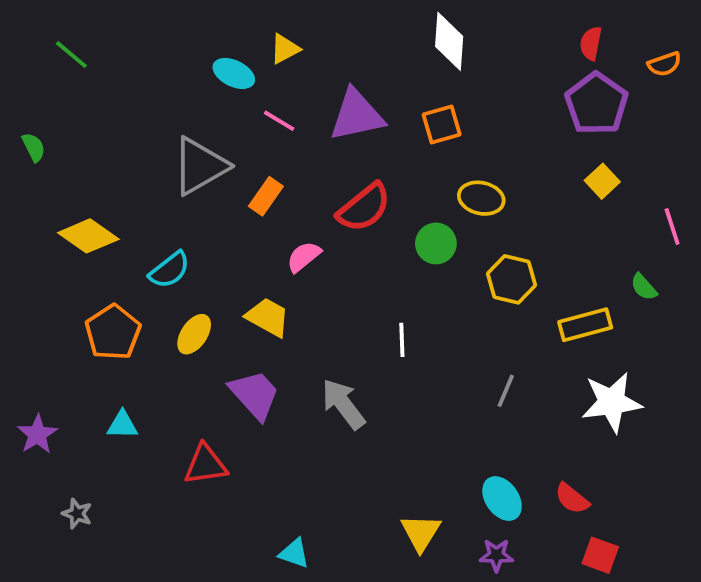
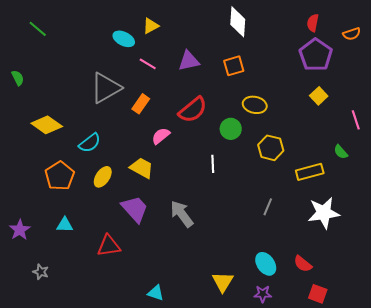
purple triangle: (357, 115) -> (189, 61), size x0.7
white line: (402, 340) -> (213, 164), moved

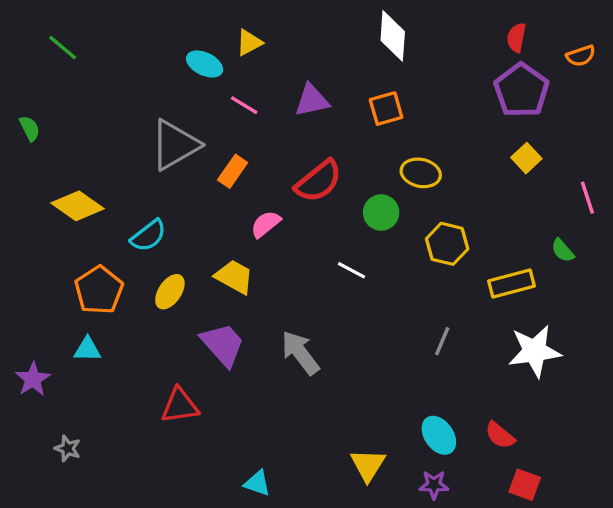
white line: (213, 164) -> (351, 270), turned -60
cyan triangle: (65, 225) -> (87, 349), moved

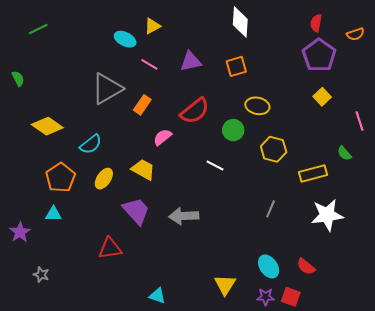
green line: (63, 47) -> (38, 29), turned -66
gray arrow: (300, 353) -> (184, 216), turned -56
red square: (525, 485) -> (291, 297), moved

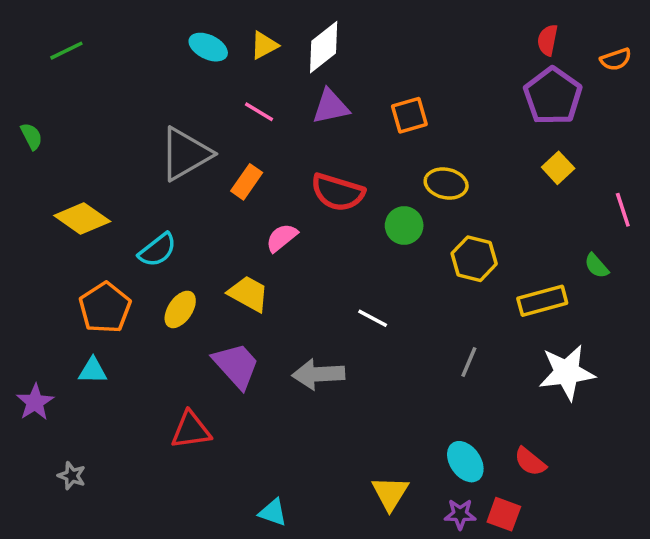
white diamond: (240, 22) -> (324, 47), moved, turned 48
cyan ellipse: (125, 39) -> (208, 47), moved
red semicircle: (195, 111) -> (338, 192), turned 56
white line: (215, 165) -> (373, 318), moved

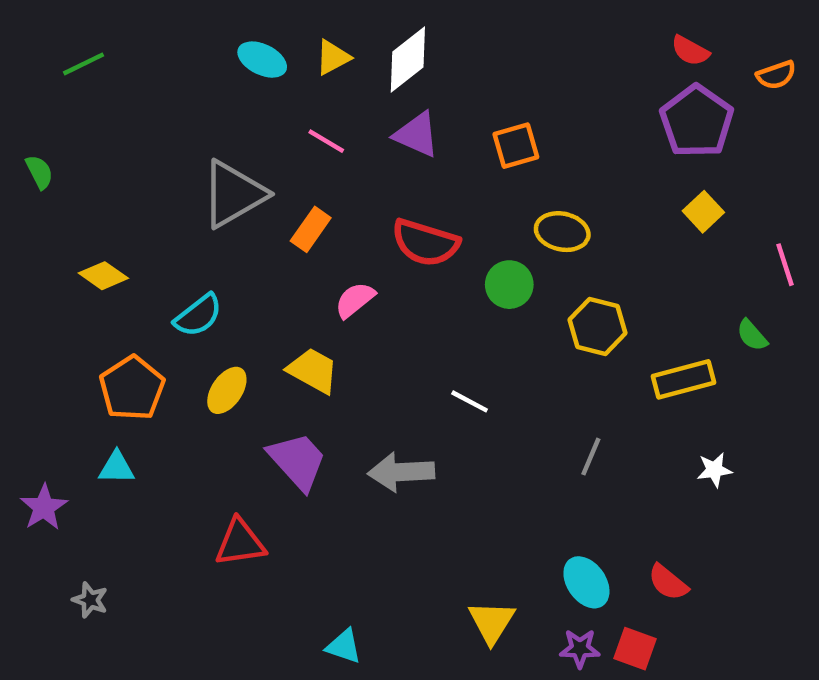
red semicircle: (548, 40) -> (690, 51), turned -72
purple triangle: (331, 107) -> (417, 135), turned 36
yellow diamond: (82, 219) -> (103, 276), size x0.7
white star: (567, 372) -> (714, 470), size x0.5

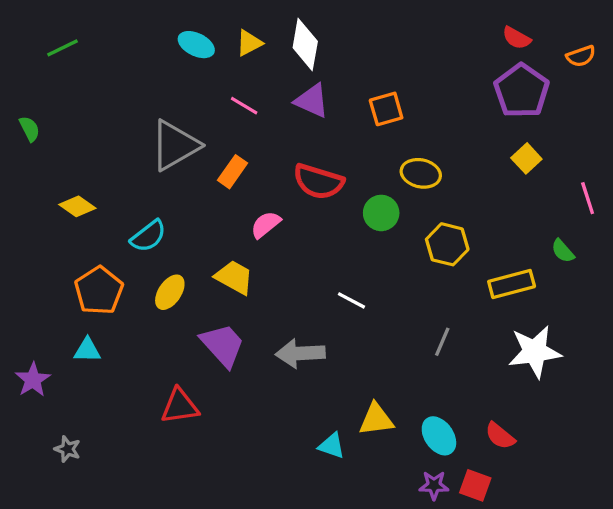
white diamond: (408, 60) -> (305, 45), turned -42
white star: (714, 470) -> (535, 352), size x2.0
yellow triangle: (492, 622) -> (376, 419), moved, turned 51
cyan triangle: (344, 646) -> (332, 446), moved

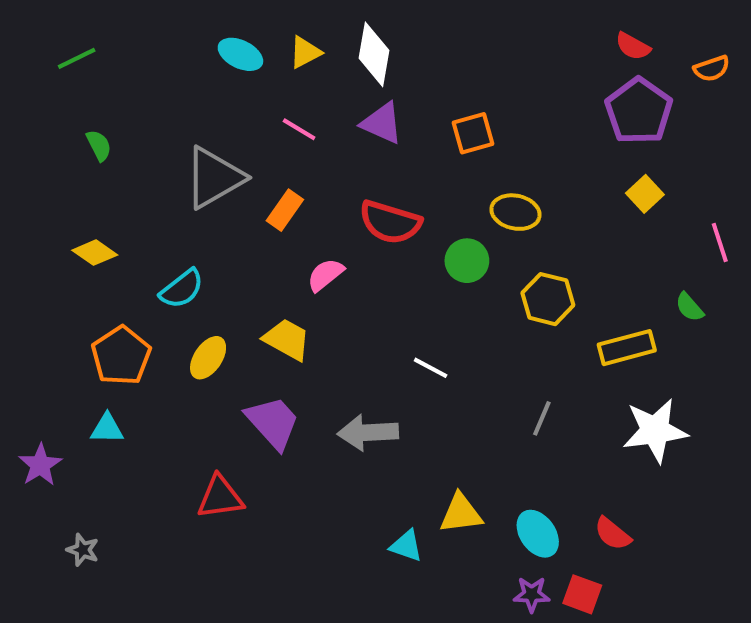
green semicircle: (29, 129) -> (99, 145), moved

